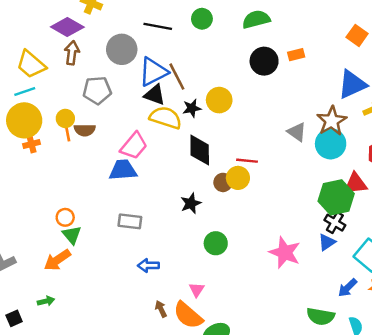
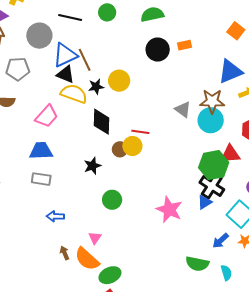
brown star: (332, 121) -> (212, 101), turned 30
blue trapezoid: (123, 170) -> (41, 151), moved
black cross: (335, 223) -> (212, 186), size x1.4

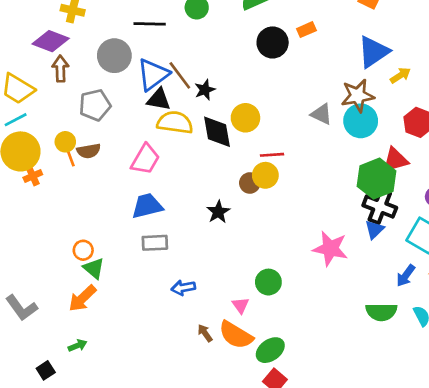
yellow circle: (119, 81) -> (245, 118), moved
black star: (96, 87) -> (205, 90), moved
black diamond: (101, 122) -> (217, 132), moved
green circle: (112, 200) -> (268, 282), moved

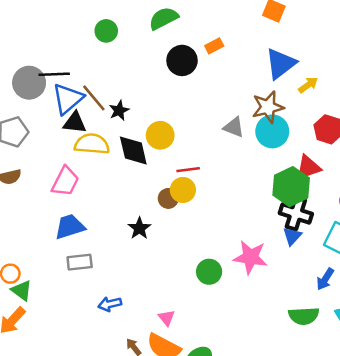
black line: (150, 24) -> (54, 74), moved
green circle: (268, 282) -> (209, 272), moved

